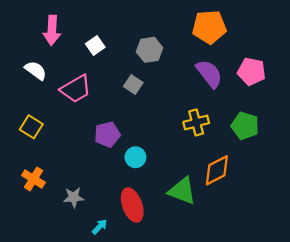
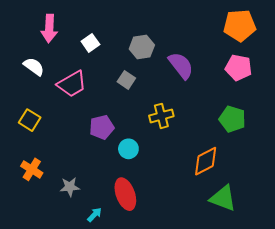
orange pentagon: (209, 27) -> (240, 25), moved
purple semicircle: (209, 74) -> (181, 66), moved
yellow cross: (196, 122) -> (161, 116), moved
green triangle: (182, 191) -> (223, 198), moved

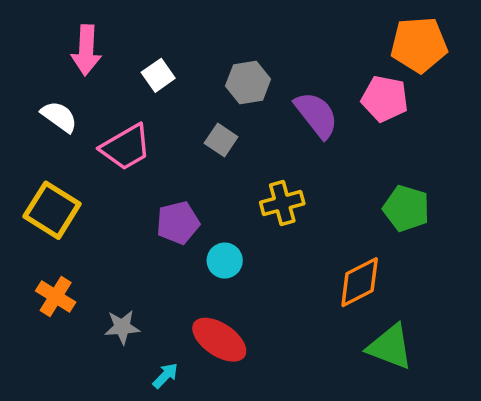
pink pentagon: (239, 68) -> (385, 99), moved
yellow square: (30, 120) -> (52, 210), size x1.4
red ellipse: (125, 194) -> (219, 340), turned -36

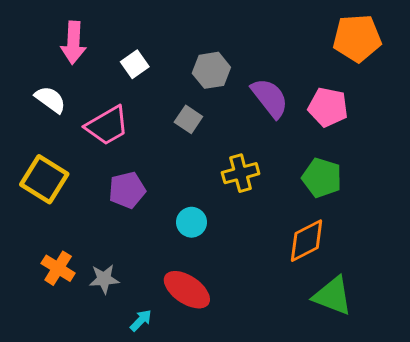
pink pentagon: (385, 99) -> (328, 107), moved
green pentagon: (406, 208) -> (322, 178), moved
purple pentagon: (178, 223) -> (127, 190), moved
orange cross: (56, 296) -> (58, 268), moved

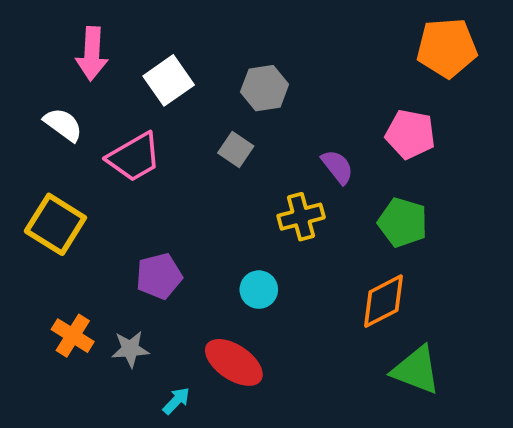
white square: (135, 64) -> (169, 80), size x1.4
purple semicircle: (270, 98) -> (337, 167), moved, size x0.7
purple pentagon: (127, 190) -> (159, 276), moved
cyan circle: (192, 222) -> (259, 290), moved

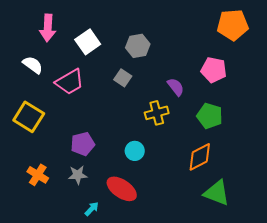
gray star: (130, 349) -> (78, 175), moved

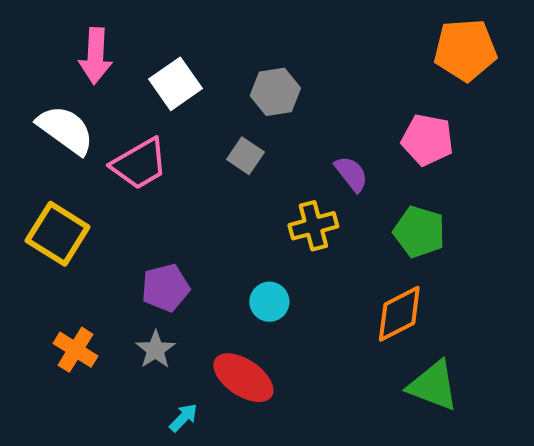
white semicircle: (33, 65) -> (66, 130), size x1.4
gray star: (78, 175) -> (155, 350), turned -30

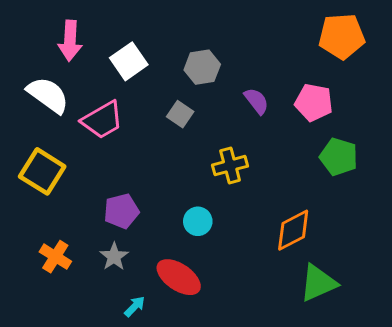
purple semicircle: (351, 174) -> (256, 101), moved
green pentagon: (419, 232) -> (339, 157), moved
green triangle: (433, 386) -> (318, 283), turned -45

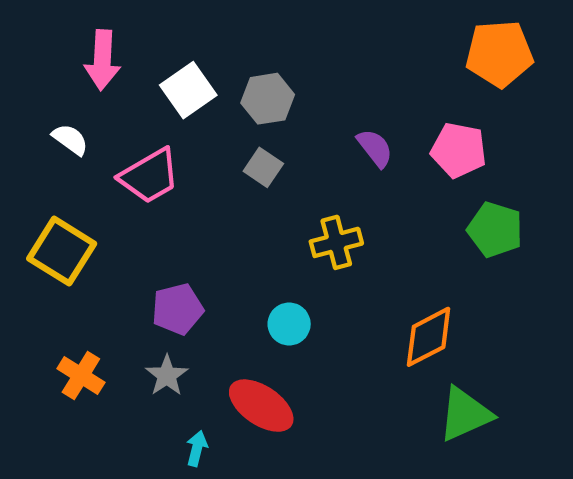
gray hexagon: (202, 67) -> (268, 99), moved
white semicircle: (48, 95) -> (70, 139), size x0.6
cyan arrow: (135, 306) -> (197, 448), turned -30

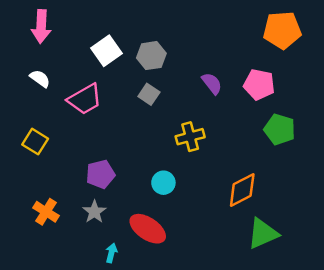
pink arrow: (102, 60) -> (41, 26), moved
yellow square: (62, 251) -> (35, 142), size x0.7

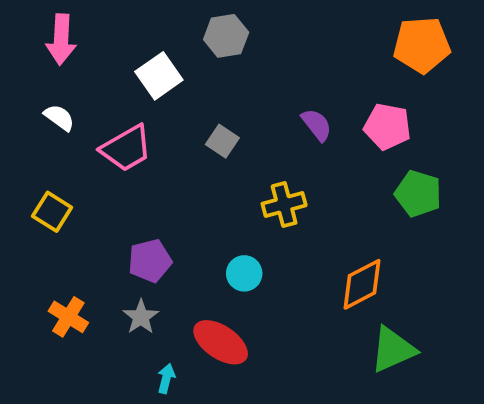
gray hexagon: (151, 56) -> (226, 36), moved

